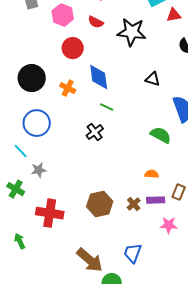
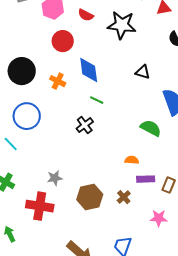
gray star: (39, 170) -> (55, 178), moved
orange semicircle: (152, 174) -> (132, 160), moved
purple rectangle: (156, 200) -> (146, 179), moved

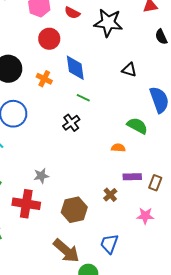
orange semicircle: (132, 160) -> (118, 148), moved
brown hexagon: (90, 197) -> (74, 210), moved

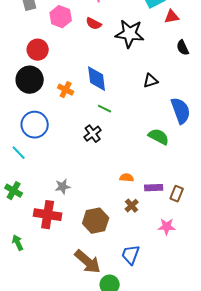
red circle: (49, 39) -> (38, 50), moved
black triangle: (129, 70) -> (151, 81), turned -35
orange semicircle: (118, 148) -> (127, 178), moved

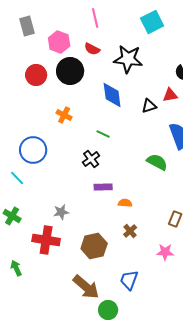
red triangle: (172, 17) -> (170, 95), moved
blue diamond: (97, 79) -> (112, 95), moved
black circle: (30, 80) -> (70, 71), moved
purple rectangle: (154, 188) -> (103, 187), moved

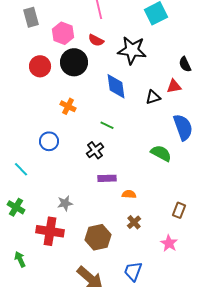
blue circle: (33, 150) -> (49, 141), moved, size x0.7
pink star: (165, 252) -> (169, 243), turned 30

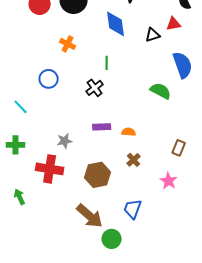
green line: (107, 125) -> (107, 63), turned 64
purple rectangle: (107, 178) -> (102, 127), moved
green cross: (16, 207) -> (16, 145), turned -30

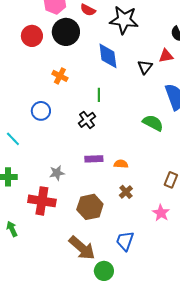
black triangle: (153, 35) -> (145, 67), turned -35

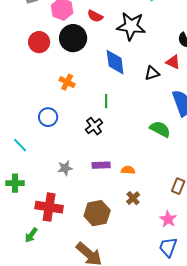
red triangle: (166, 56) -> (173, 62), turned 35
black triangle: (145, 67) -> (152, 73), turned 35
gray star: (57, 173) -> (65, 168), moved
green arrow: (12, 229) -> (31, 235), moved, turned -119
blue trapezoid: (125, 241) -> (168, 247), moved

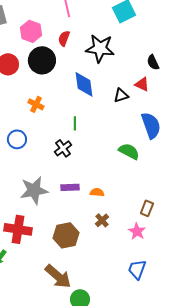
red semicircle: (95, 16) -> (64, 38), turned 84
gray star: (65, 168) -> (34, 190), size x1.8
pink star: (168, 219) -> (137, 231), moved

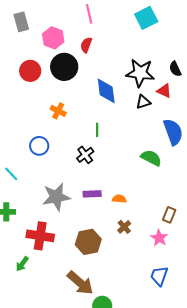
black star: (100, 48) -> (140, 73), moved

